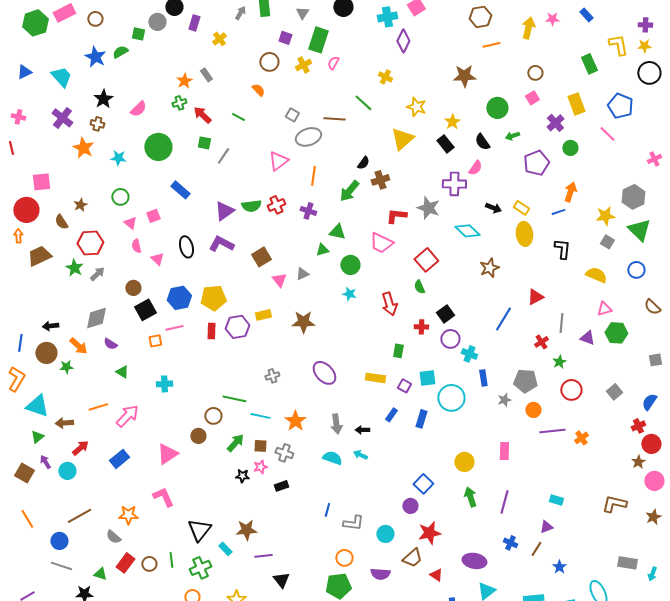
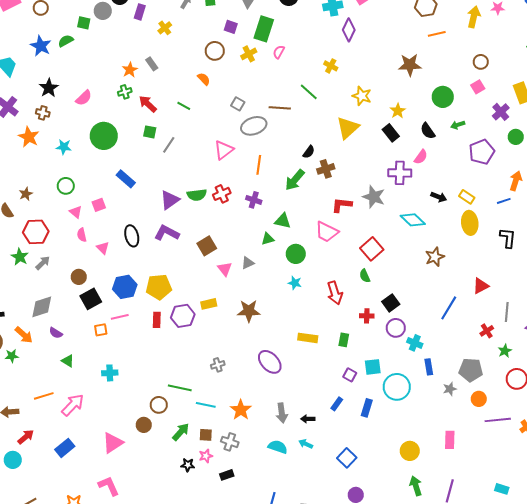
yellow rectangle: (375, 378) -> (308, 338), moved
blue square: (423, 484) -> (347, 458), moved

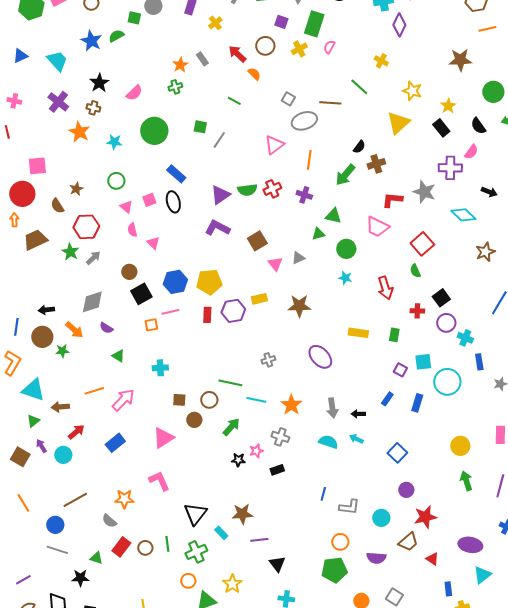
red arrow: (148, 104) -> (237, 54), moved
black ellipse: (132, 236) -> (173, 202), moved
brown square: (206, 435) -> (179, 400), moved

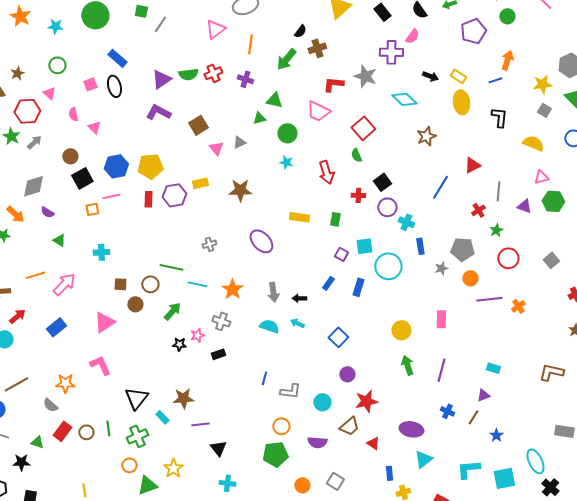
pink triangle: (126, 207) -> (49, 93), moved

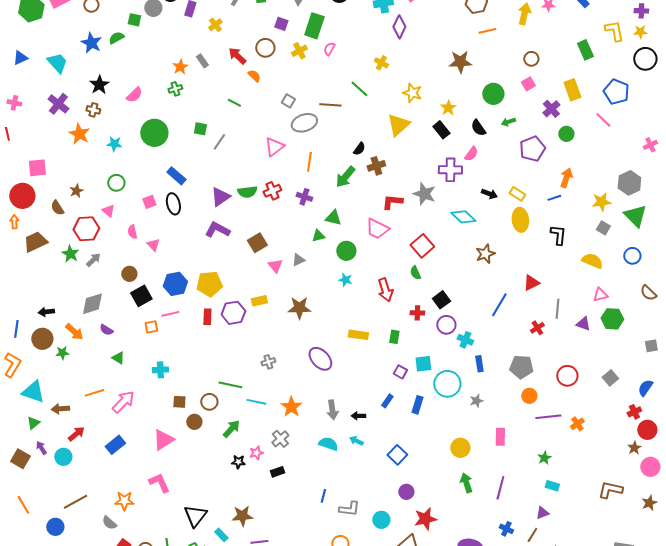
green star: (496, 230) -> (544, 458), moved
gray star: (441, 268) -> (476, 401), moved
gray cross: (221, 321) -> (280, 439), turned 30

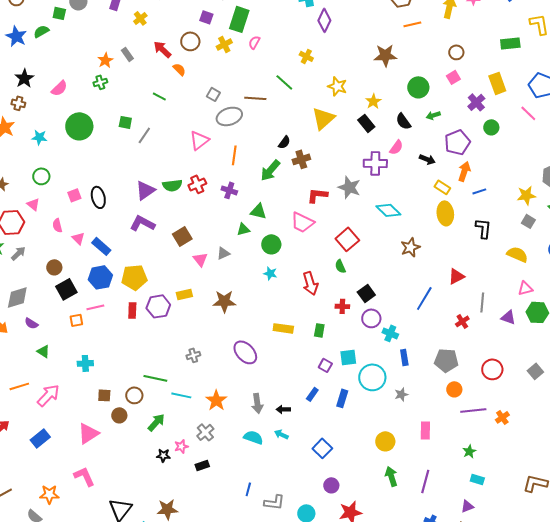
green rectangle: (585, 50) -> (510, 43), turned -72
blue rectangle: (176, 176) -> (101, 246), moved
orange arrow: (566, 178) -> (464, 171), moved
black arrow: (489, 194) -> (427, 159), moved

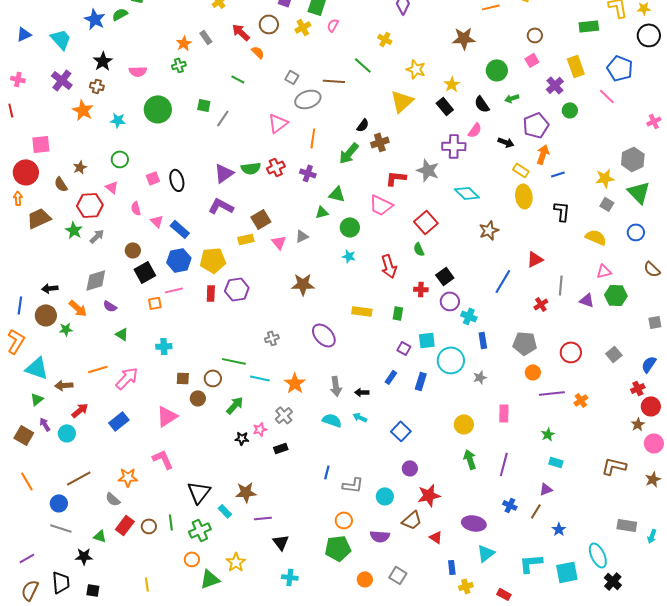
pink semicircle: (59, 88) -> (138, 71), turned 42
yellow rectangle: (184, 294) -> (246, 239), moved

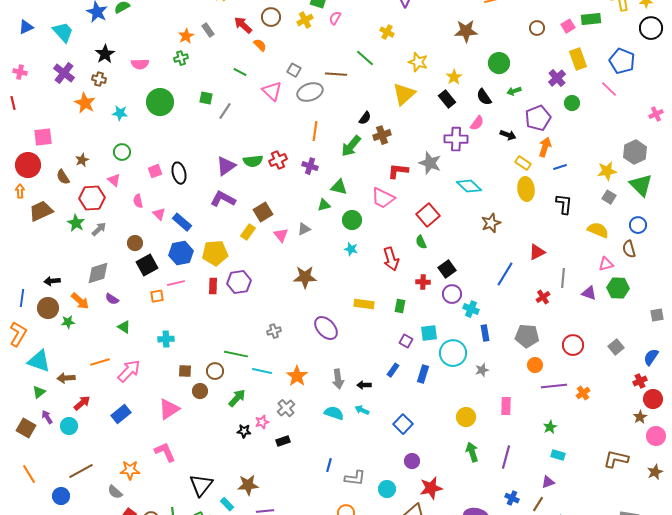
pink square: (532, 60) -> (568, 26), moved
pink triangle: (278, 123) -> (272, 91), moved, turned -40
yellow rectangle: (246, 239) -> (248, 232), turned -42
brown semicircle: (652, 269) -> (629, 249), moved, turned 30

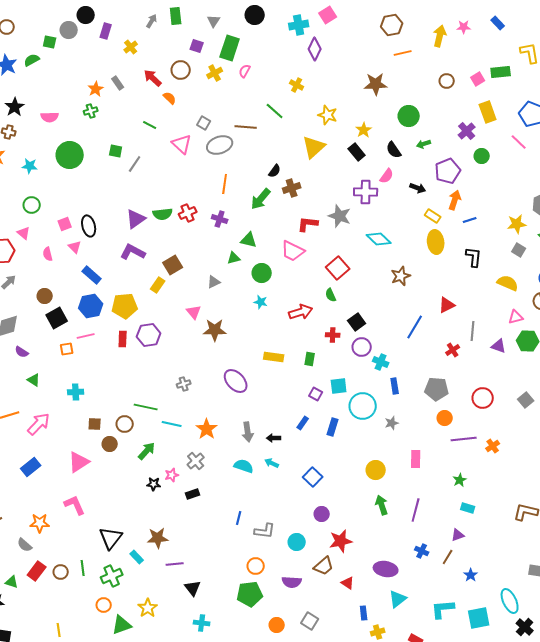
pink triangle: (159, 214) -> (75, 247), moved
pink triangle: (281, 235) -> (194, 312), moved
red arrow: (391, 259) -> (301, 312), turned -90

